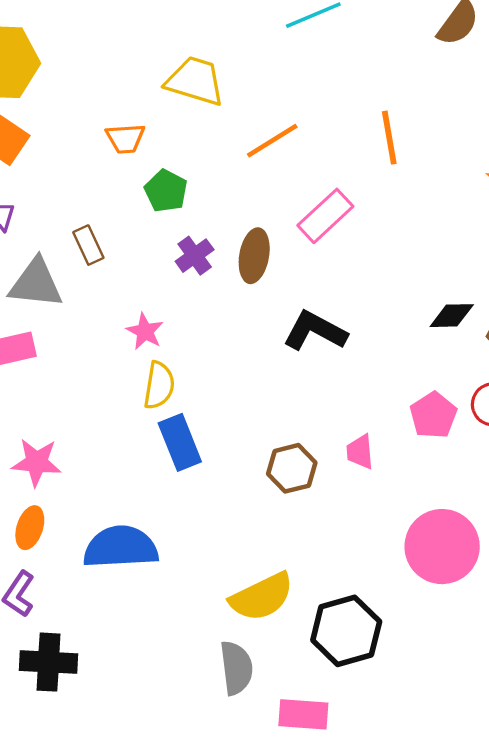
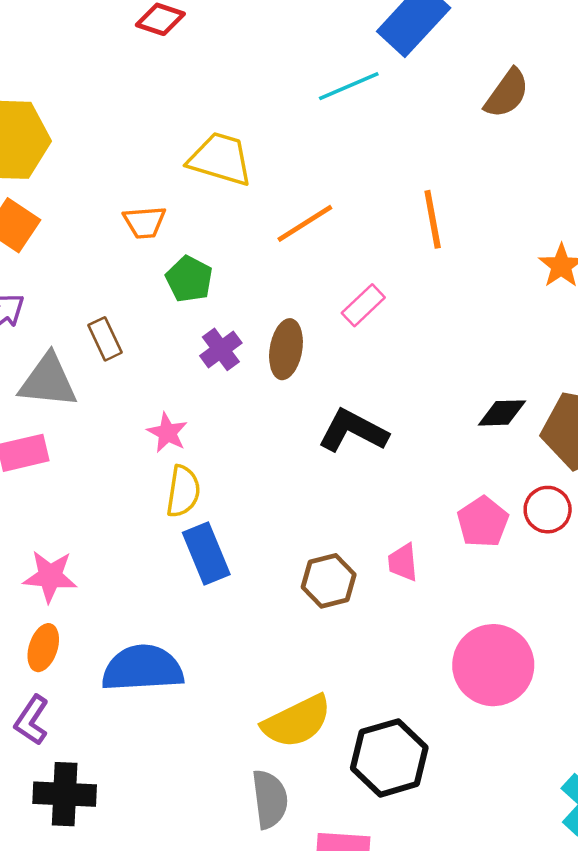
pink rectangle: (325, 216) -> (363, 305), size x0.7

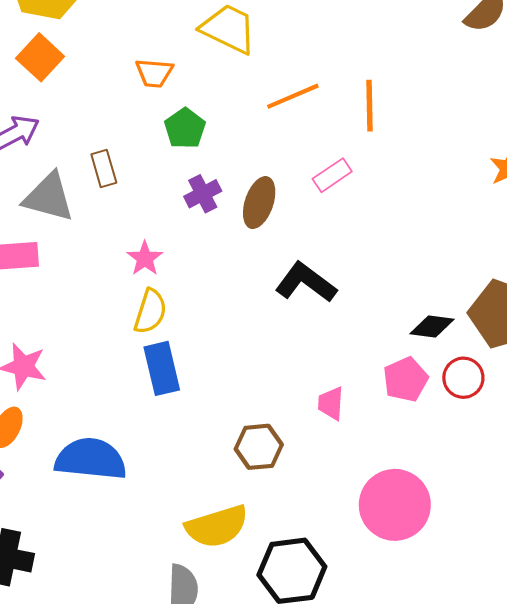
orange line: (433, 219) -> (369, 106), moved
black diamond: (502, 413) -> (432, 326), moved
brown hexagon: (329, 581) -> (259, 447), moved

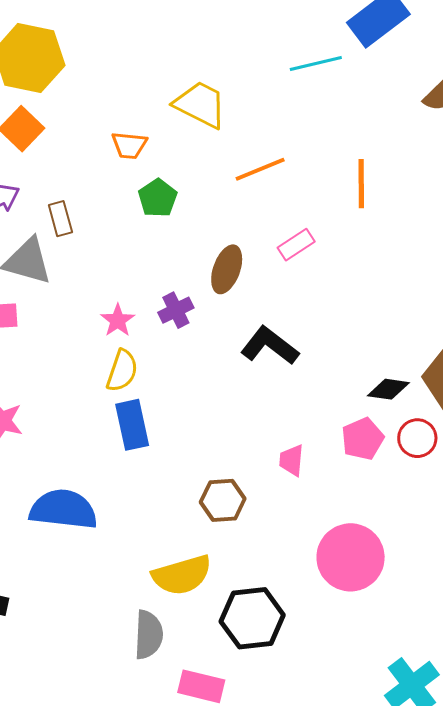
orange line: (369, 106) -> (361, 184), moved
brown rectangle: (104, 168) -> (60, 219), moved
purple cross: (203, 194) -> (176, 310), moved

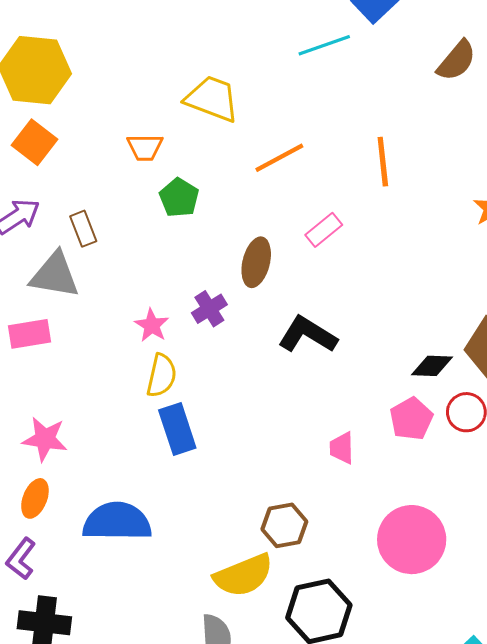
brown hexagon: (223, 500) -> (284, 525), moved

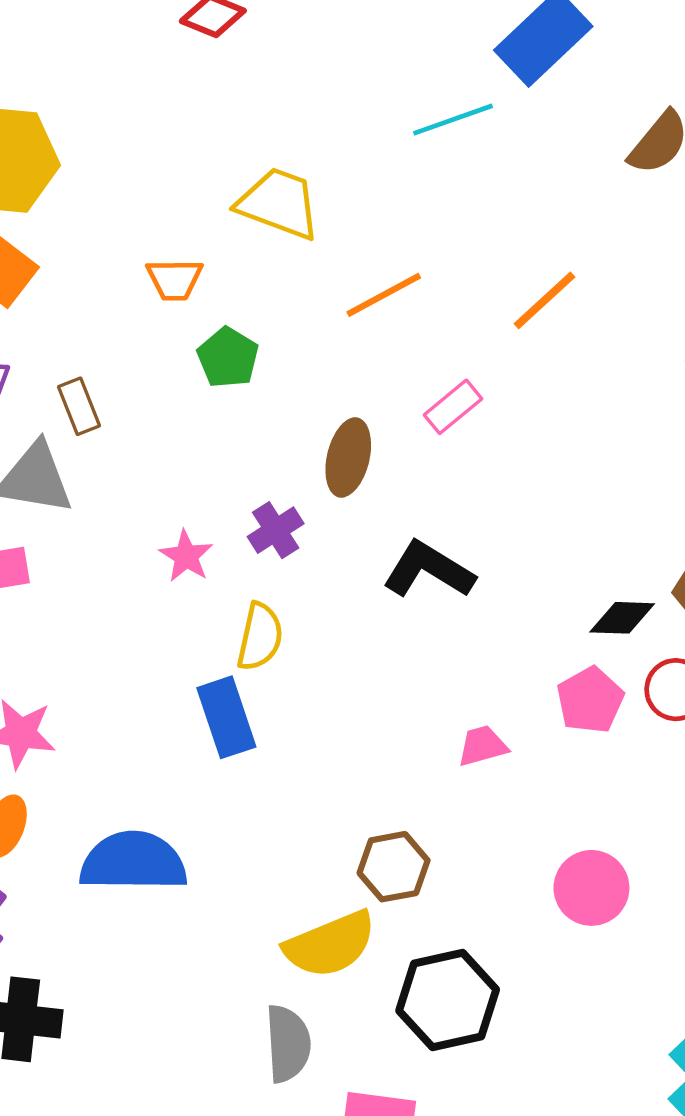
orange line: (383, 162) -> (545, 300), turned 54
yellow semicircle: (162, 376) -> (260, 637), moved
pink trapezoid: (342, 448) -> (482, 746), turned 76
pink circle: (412, 540) -> (591, 888), size x0.7

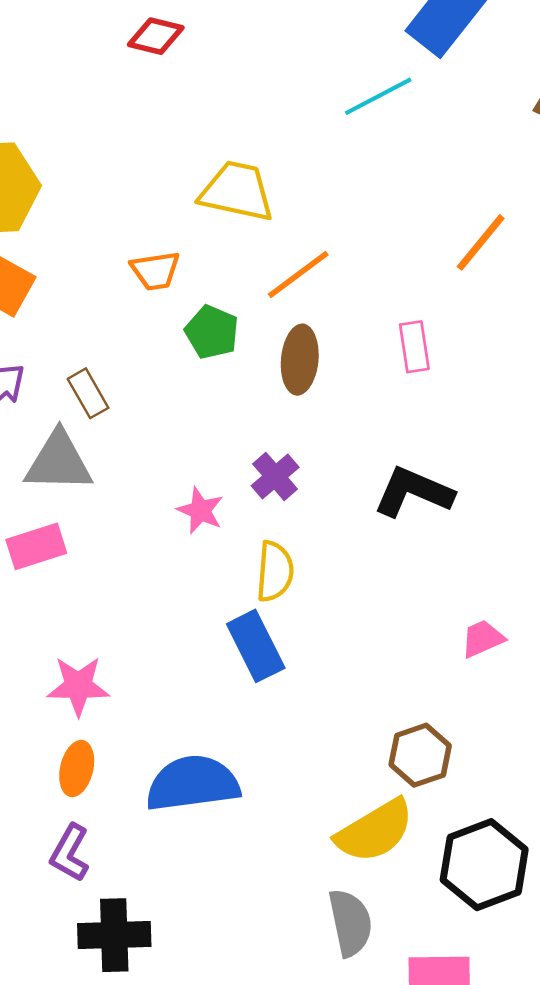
orange line: (384, 295) -> (298, 275), moved
pink rectangle: (453, 407) -> (414, 347), turned -51
brown ellipse: (348, 457) -> (300, 360), moved

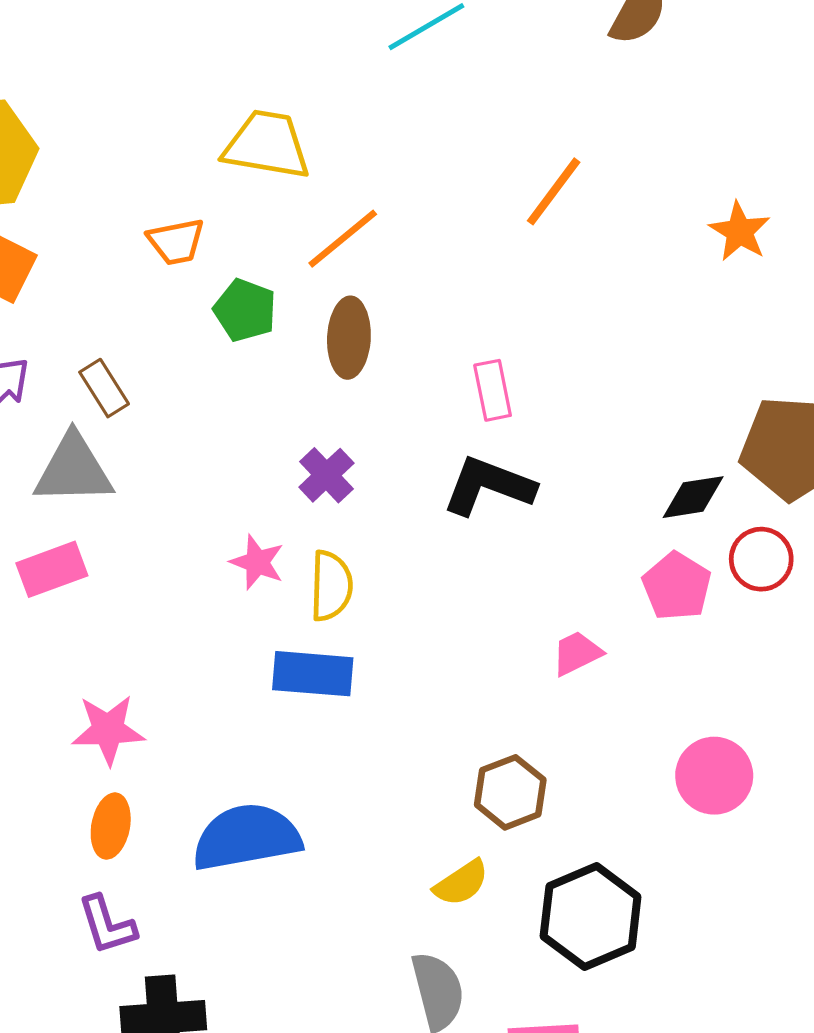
pink rectangle: (414, 347) -> (493, 390), moved
pink star: (200, 510) -> (257, 562), moved
blue rectangle: (256, 646) -> (313, 674), turned -56
yellow semicircle: (375, 831) -> (461, 883), size x0.6
purple L-shape: (70, 853) -> (107, 925), turned -44

